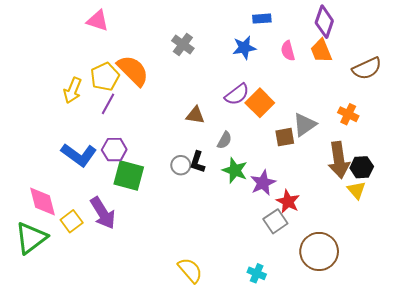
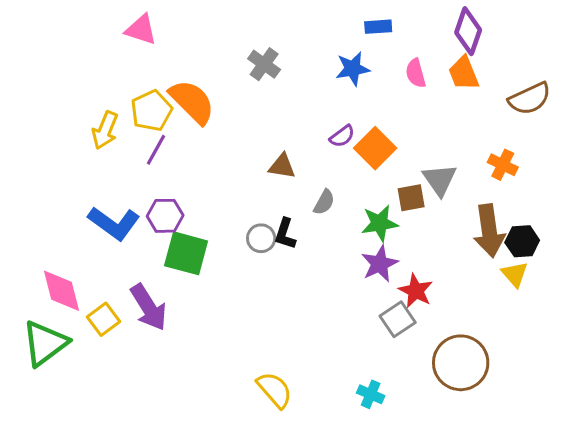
purple semicircle: (237, 94) -> (342, 136), size x0.7
gray triangle: (305, 125) -> (440, 180), turned -30
green star: (235, 170) -> (380, 223), moved, turned -30

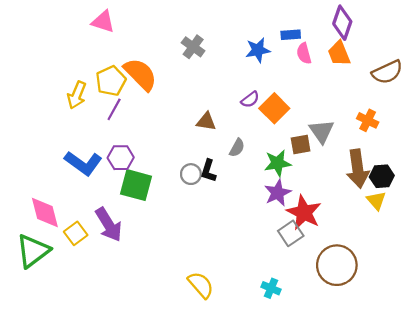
blue rectangle: (378, 27) -> (291, 35), moved
red star: (416, 291) -> (304, 213), size x1.4

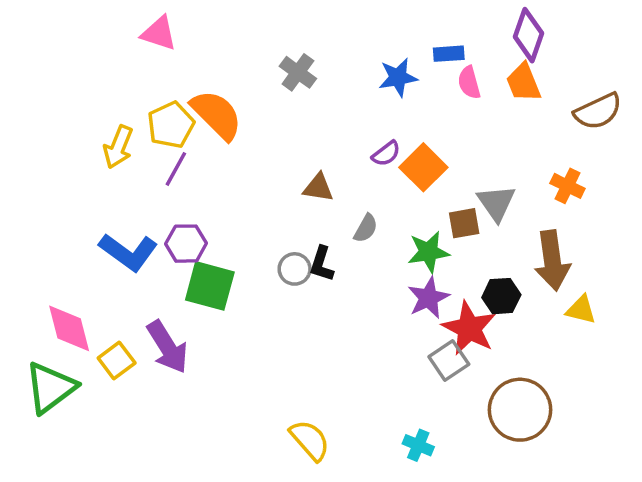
black hexagon: (382, 176) -> (501, 296), moved
yellow triangle: (376, 200) -> (581, 310), turned -35

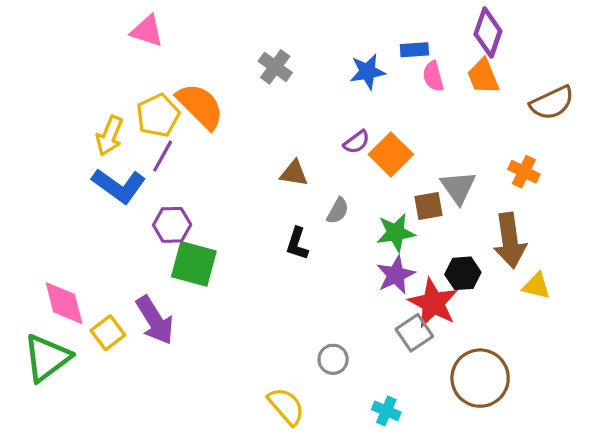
blue L-shape: (128, 252) -> (119, 186), moved
gray circle: (295, 269) -> (333, 359), moved

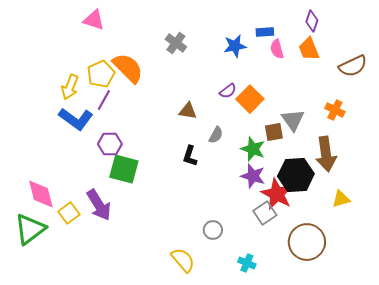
purple diamond: (488, 32) -> (312, 21), size x0.7
green star: (396, 233) -> (253, 149), turned 30
black hexagon: (463, 273) -> (296, 175), size x1.6
purple star: (396, 275) -> (253, 176), turned -30
yellow triangle: (536, 286) -> (341, 199), moved, turned -30

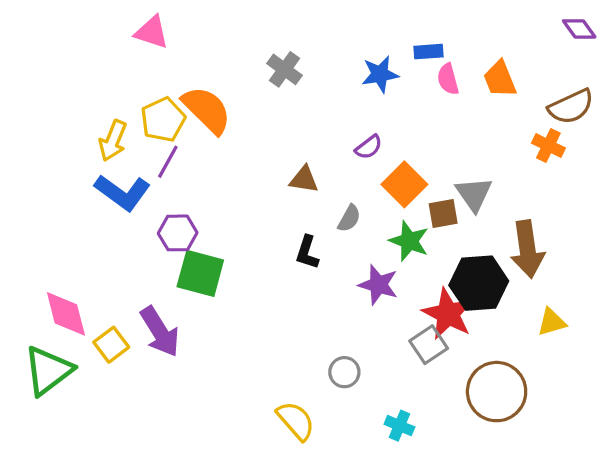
purple diamond: (312, 21) -> (579, 29), moved, turned -55
orange square: (250, 99) -> (404, 184), moved
orange cross: (335, 110) -> (548, 145), moved
purple star: (253, 176) -> (378, 285), moved

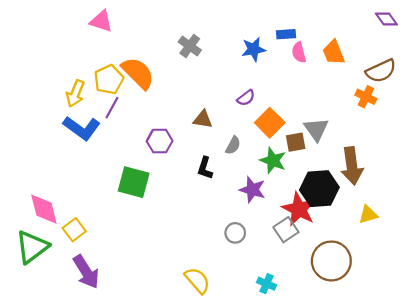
purple hexagon: (178, 233) -> (160, 141), moved
purple arrow: (160, 332) -> (86, 272), moved
gray circle: (344, 372) -> (235, 233), moved

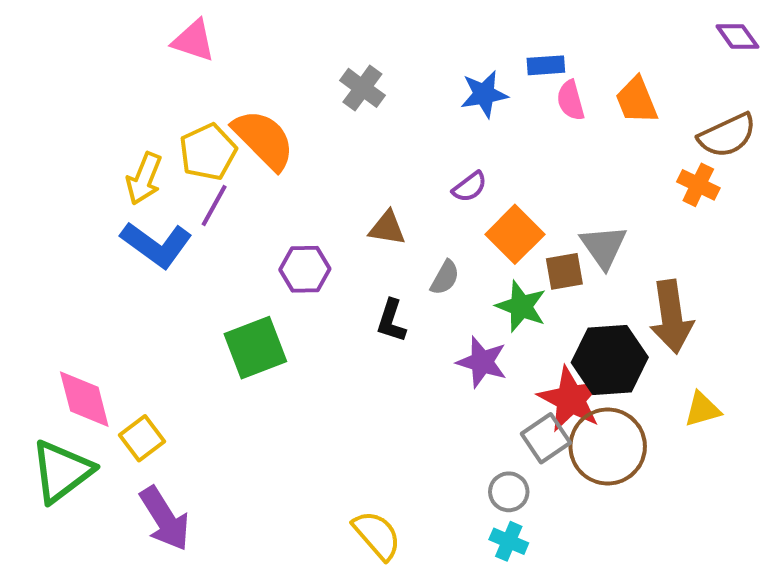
green square: (134, 182) -> (255, 348), turned -36
gray circle: (235, 233) -> (509, 492), moved
brown circle: (331, 261) -> (608, 446), moved

